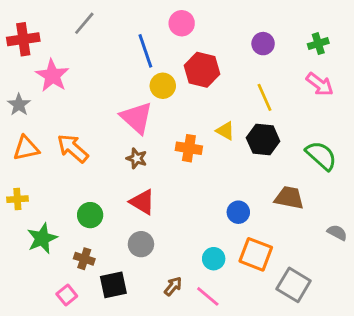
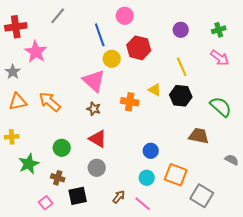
blue circle: (238, 212) -> (151, 151), moved

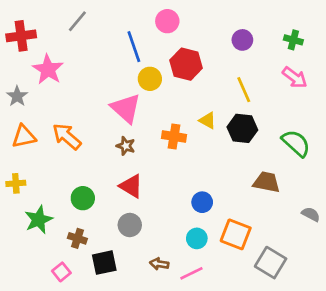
green cross: (219, 30) -> (293, 40), turned 32
brown arrow: (119, 197) -> (159, 264), turned -120
pink line: (143, 204) -> (191, 273), turned -66

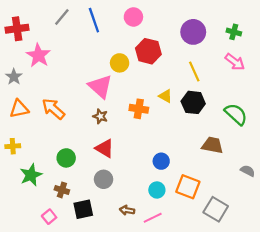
purple circle: (242, 40) -> (193, 32), size x1.5
blue line: (134, 47) -> (94, 20), moved

